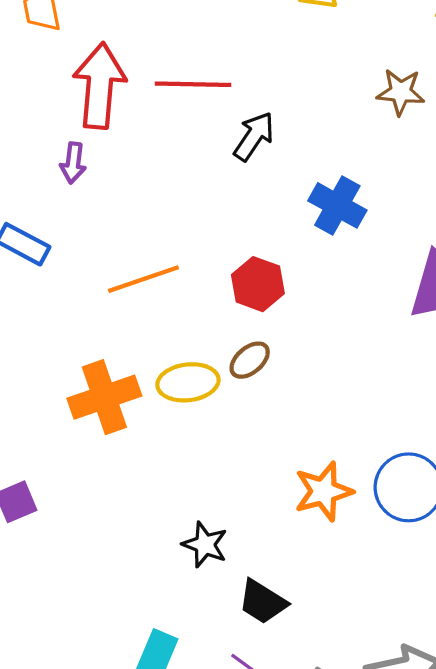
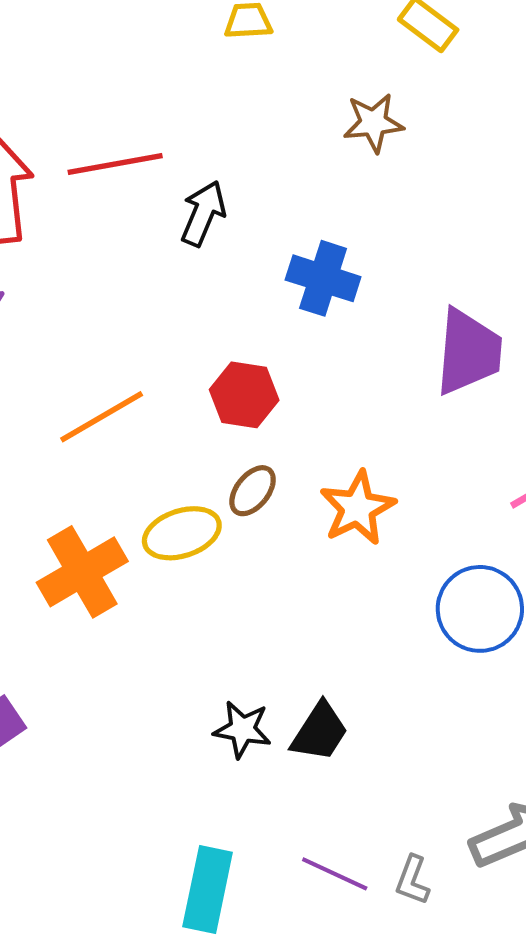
orange star: (323, 491) -> (357, 508), moved
black trapezoid: (262, 602) -> (320, 732), moved, turned -78

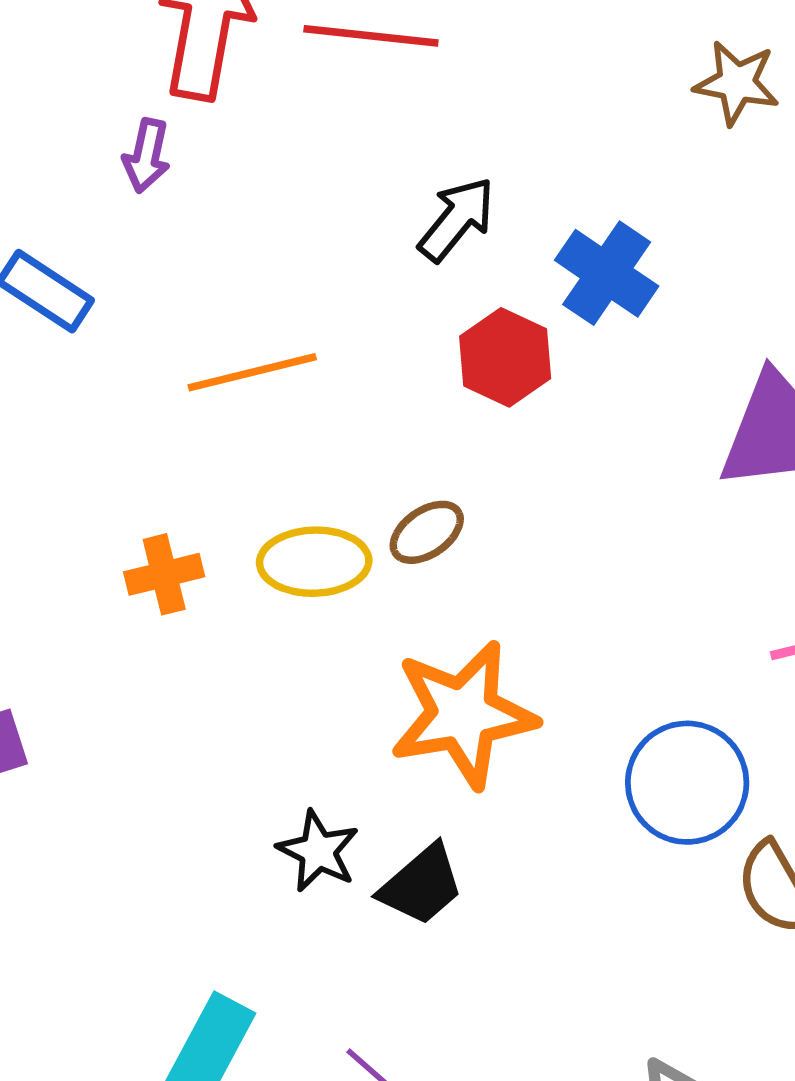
black arrow: (203, 213) -> (457, 219), moved
red hexagon: (244, 395) -> (505, 357), moved
orange star: (357, 508) -> (463, 714), moved, size x1.4
orange cross: (82, 572) -> (164, 574), size x0.6

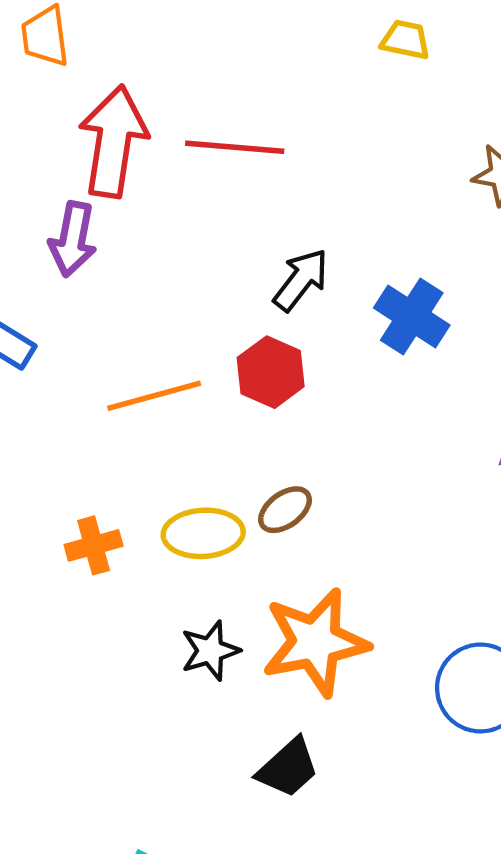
purple arrow: (147, 156) -> (73, 239), size x1.4
red hexagon: (505, 357) -> (271, 372), moved
black star: (318, 851) -> (210, 651), moved, turned 30

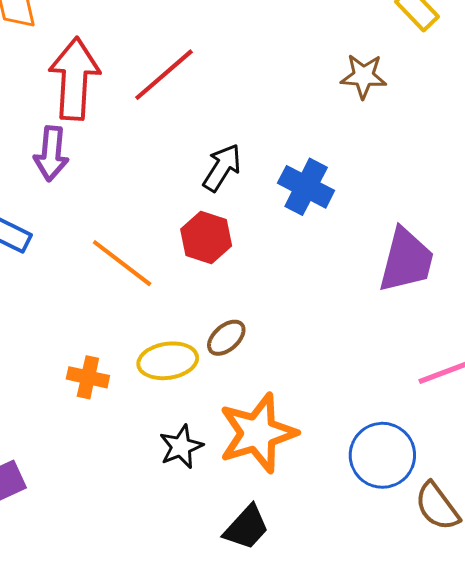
red line: (235, 147) -> (164, 75), turned -40
orange line: (154, 396) -> (122, 263), turned 58
orange cross: (94, 545) -> (88, 377), turned 33

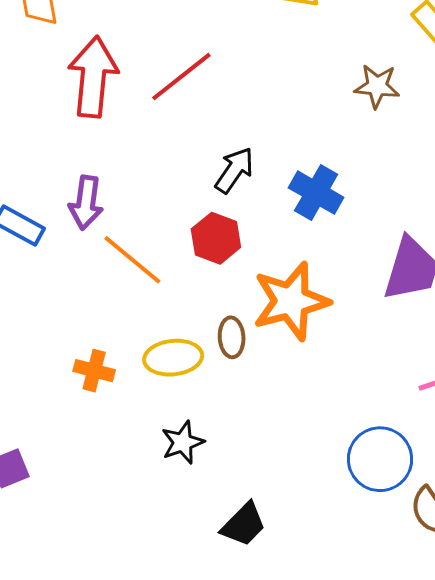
purple arrow: (51, 154) -> (86, 203), moved
brown ellipse: (226, 338) -> (232, 337), turned -54
orange star: (258, 433) -> (291, 301), moved

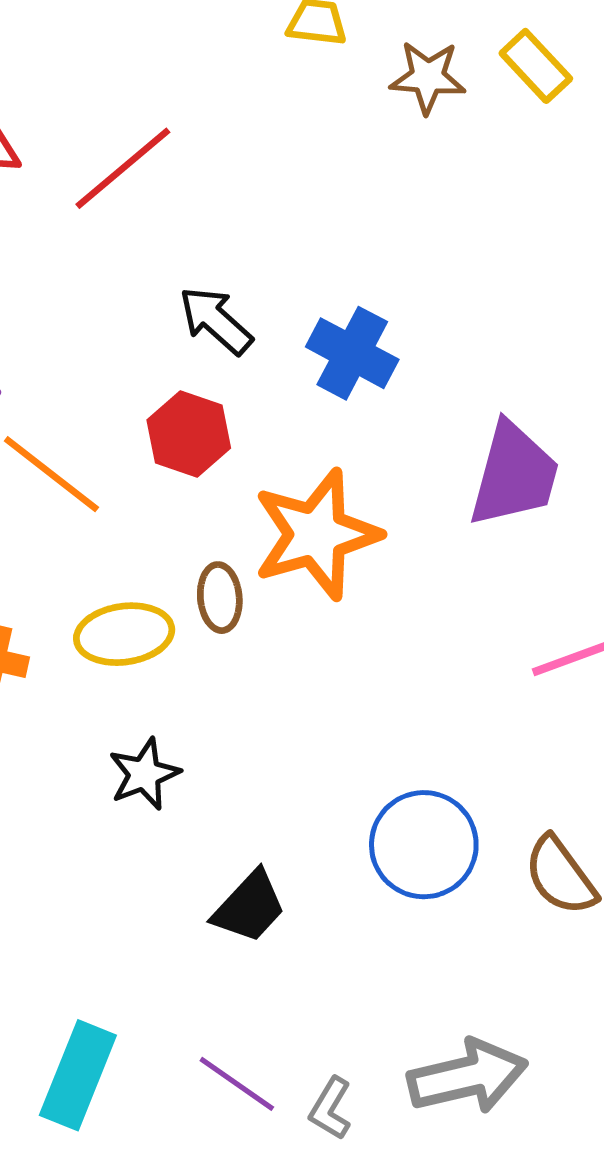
brown star: (377, 86) -> (428, 77), moved
black arrow: (234, 170) -> (216, 321), turned -81
blue circle: (380, 459) -> (424, 845), moved

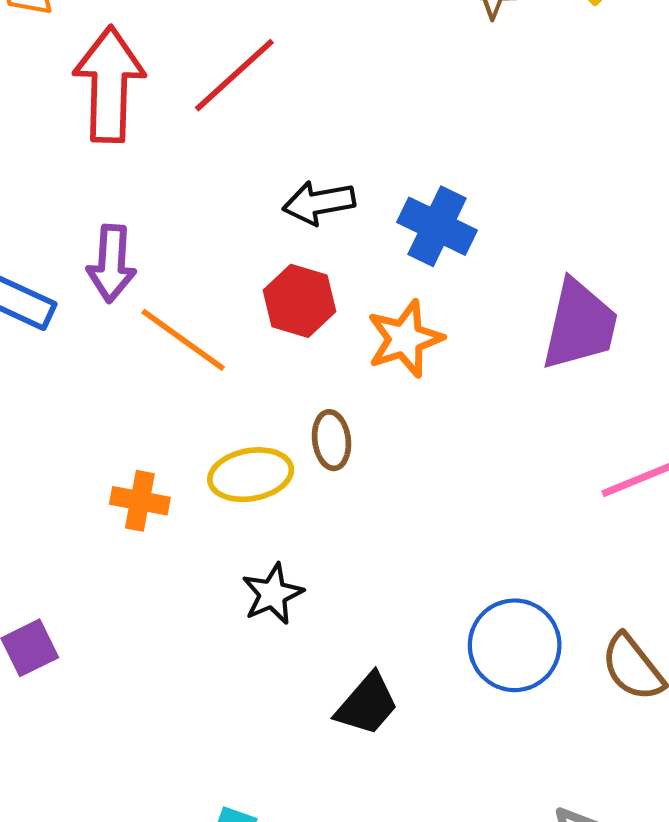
black arrow: (216, 321) -> (319, 203), turned -50
orange star: (316, 534) -> (405, 339), moved, size x0.7

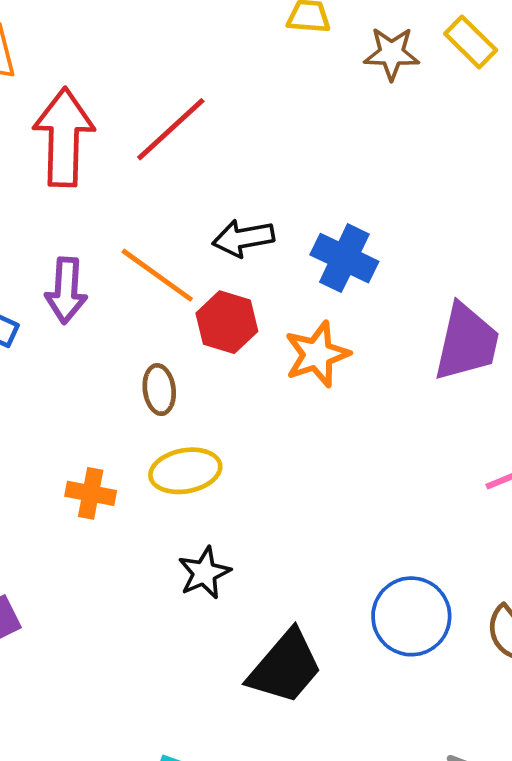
orange line: (183, 340) -> (157, 275), moved
brown ellipse: (332, 440) -> (159, 390), moved
black trapezoid: (367, 704) -> (285, 667), size x1.4

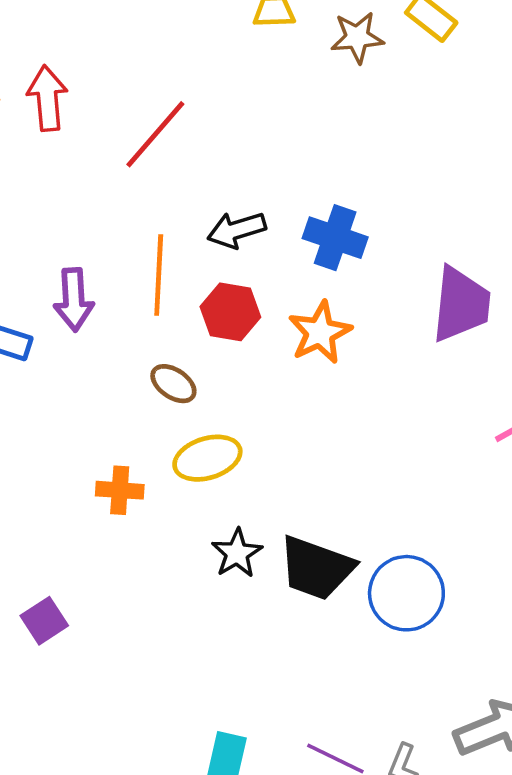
red arrow: (64, 137) -> (47, 98), moved, size x0.7
orange line: (157, 275) -> (159, 275), turned 64
brown ellipse: (159, 390) -> (173, 384), turned -42
blue circle: (411, 616) -> (406, 593), moved
black trapezoid: (285, 667) -> (316, 568), moved, turned 76

